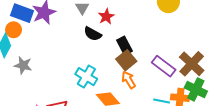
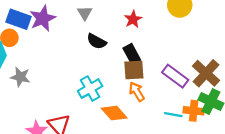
red star: (106, 16) -> (133, 19), moved
brown square: (126, 60) -> (134, 70), turned 36
cyan cross: (86, 77) -> (90, 89), turned 30

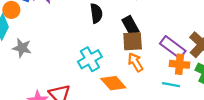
black semicircle: (97, 41) -> (96, 13), turned -126
orange cross: (194, 111) -> (180, 64), moved

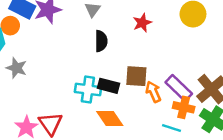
black rectangle: (131, 26) -> (108, 86), moved, turned -54
cyan cross: (90, 59) -> (88, 90), turned 30
orange arrow: (135, 62) -> (153, 92), moved

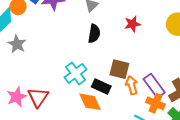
black rectangle: (108, 86) -> (101, 86), moved
cyan cross: (88, 90) -> (76, 73), turned 35

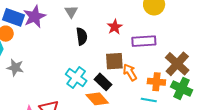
red star: (132, 24) -> (115, 27), moved
black rectangle: (101, 86) -> (103, 82), turned 36
purple rectangle: (154, 86) -> (144, 41), moved, turned -40

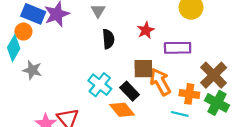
orange arrow: (130, 72) -> (160, 82), size x1.4

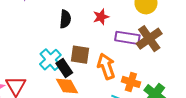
brown square: (143, 69) -> (80, 55), moved
brown cross: (214, 75) -> (149, 39), moved
black rectangle: (130, 91) -> (64, 68), moved

